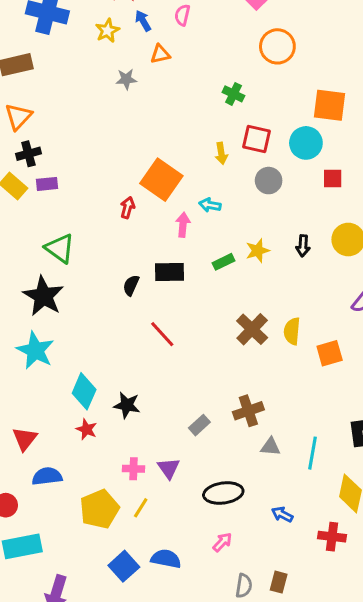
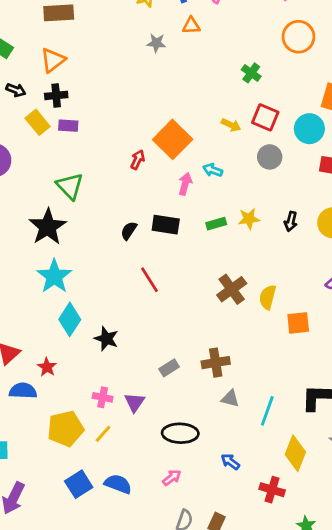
yellow arrow: (221, 153) -> (231, 125), turned -66
cyan star: (35, 350) -> (54, 276), moved
red star: (87, 429) -> (47, 367), moved

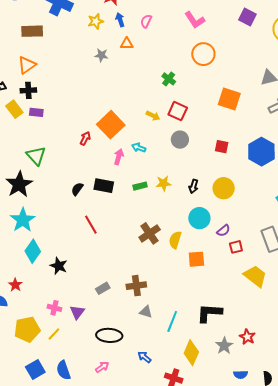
cyan circle: (309, 129) -> (199, 218), moved
blue semicircle: (118, 484) -> (63, 370), turned -132

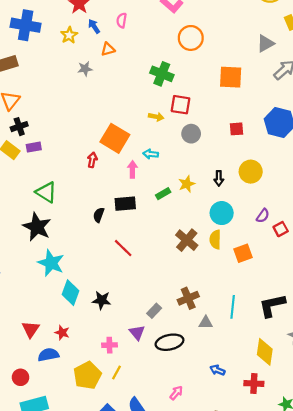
green cross: (169, 79) -> (162, 74), size x1.5
cyan circle: (199, 218) -> (222, 213), moved
purple triangle: (77, 312) -> (137, 333), moved
cyan line: (172, 321) -> (233, 307), moved
black ellipse: (109, 335) -> (170, 342), moved

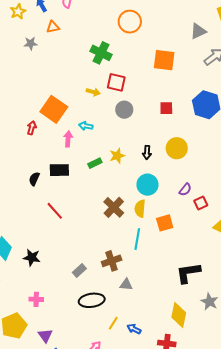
cyan line: (233, 307) -> (137, 239), moved
purple triangle: (137, 333) -> (45, 336), moved
yellow line: (117, 372) -> (113, 323), moved

